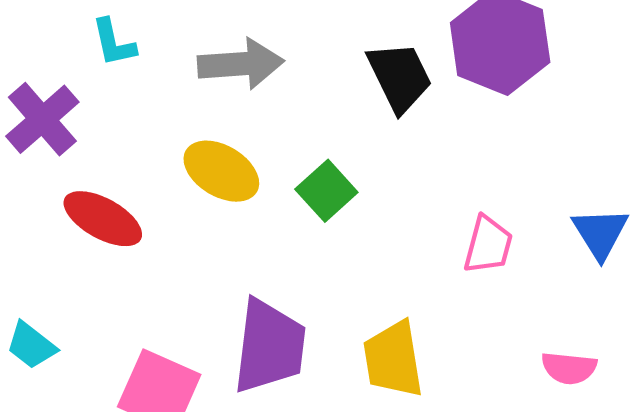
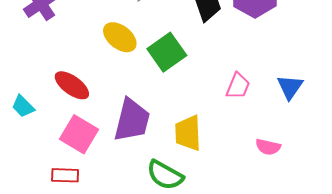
green square: (326, 191) -> (167, 52), size x1.4
red ellipse: (103, 219) -> (72, 85), moved

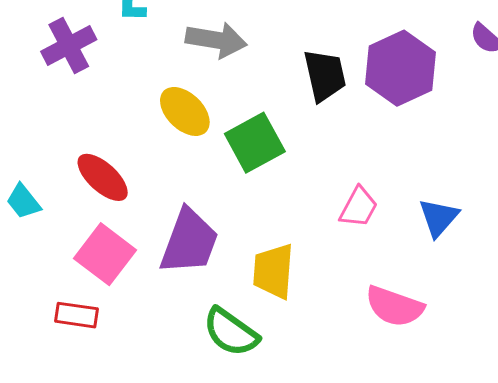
pink semicircle: (268, 147) -> (394, 306), size x1.5

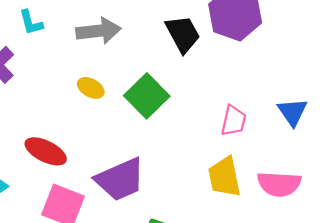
yellow ellipse: (185, 111) -> (91, 88), size x0.7
purple trapezoid: (189, 242) -> (120, 179), turned 62
yellow trapezoid: (273, 271) -> (224, 177), moved

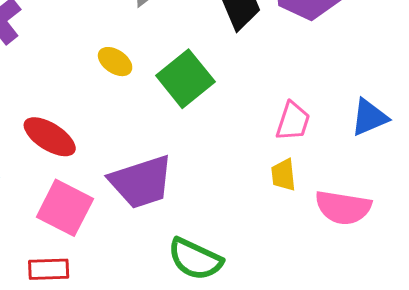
blue triangle: (292, 112) -> (369, 117), turned 36
yellow trapezoid: (224, 177) -> (283, 175), moved, size x0.6

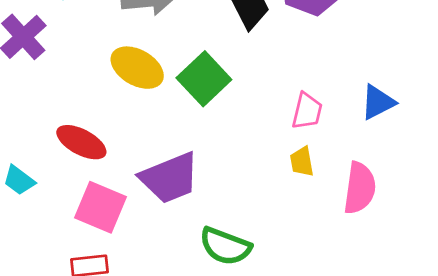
yellow ellipse: (115, 62) -> (137, 68), size x1.6
pink semicircle: (343, 208) -> (360, 188), turned -87

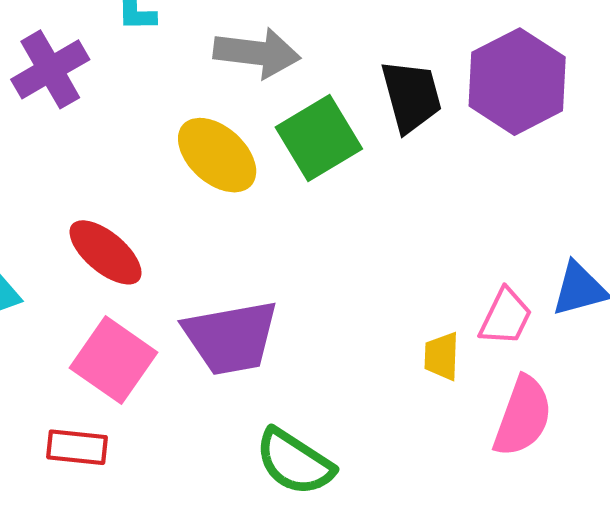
green square: (204, 79) -> (319, 138), moved
pink trapezoid: (307, 111) -> (506, 317), moved

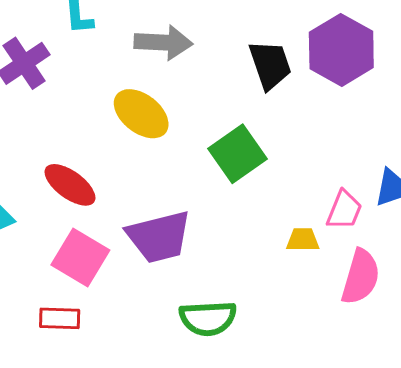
green square: (319, 138) -> (238, 154), moved
yellow trapezoid: (442, 356) -> (303, 240), turned 92
green semicircle: (295, 462) -> (208, 318), turned -32

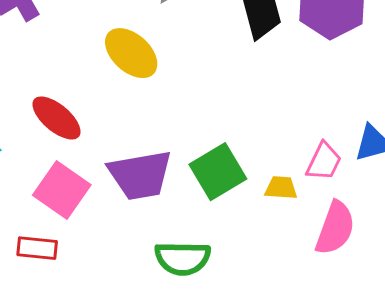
green square: (238, 154) -> (218, 172), moved

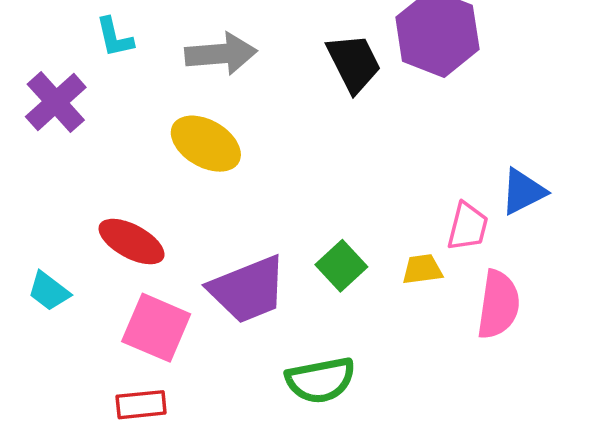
green square: (218, 172) -> (341, 266), size x0.7

